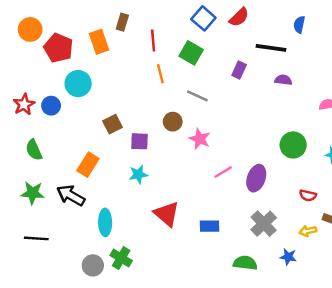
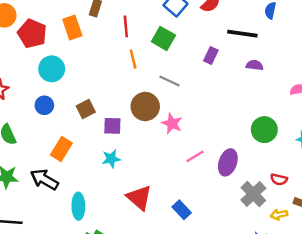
blue circle: (51, 106) -> (44, 105), moved
brown circle: (173, 122) -> (145, 107), size x1.5
gray cross: (264, 224) -> (253, 194), moved
blue rectangle: (210, 226) -> (182, 210), turned 48

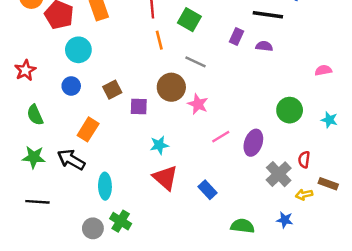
purple semicircle: (255, 65) -> (264, 46), moved
cyan star: (111, 159) -> (159, 145), moved
red semicircle: (279, 179) -> (304, 160), turned 84

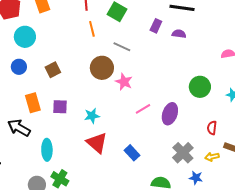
purple square: (139, 106) -> (60, 107), moved
orange rectangle: (88, 129) -> (33, 103), turned -48
gray cross: (279, 174) -> (183, 153), moved

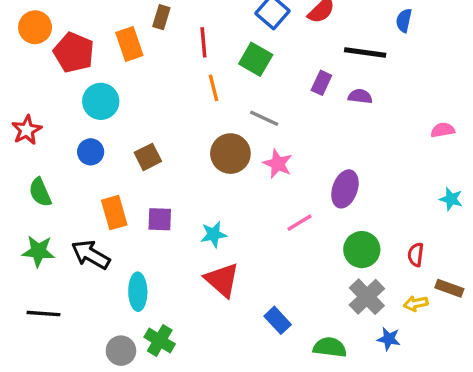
pink star: (124, 82) -> (278, 164), moved
green circle: (200, 87) -> (362, 250), moved
purple ellipse: (170, 114) -> (345, 189), moved
blue rectangle: (132, 153) -> (278, 320), moved

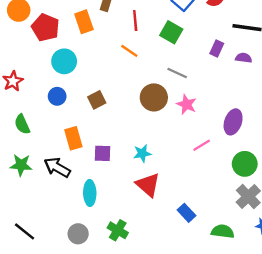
orange line: (214, 88) -> (129, 51), moved, turned -42
purple square: (160, 219) -> (103, 153), moved
black line: (43, 314) -> (25, 231), moved, turned 35
green cross: (160, 341) -> (118, 230), moved

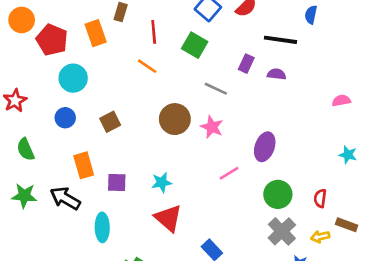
gray line: (177, 73) -> (216, 89), moved

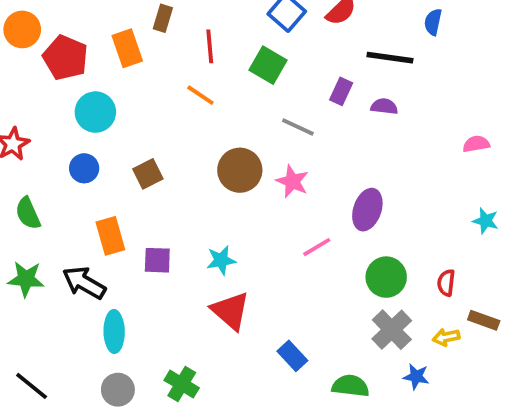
cyan ellipse: (102, 227) -> (114, 332), moved

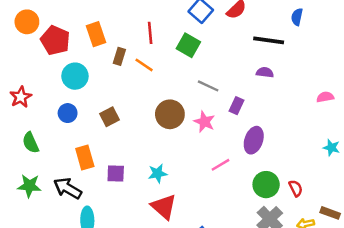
brown rectangle: (163, 18) -> (119, 56), moved
purple rectangle: (341, 91) -> (236, 106), moved
red semicircle: (446, 283) -> (296, 188), moved, turned 147

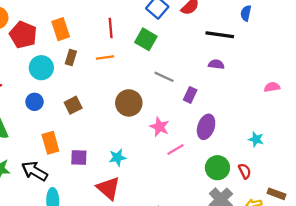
brown rectangle: (119, 56) -> (71, 57), moved
orange line: (144, 65) -> (105, 57), turned -42
pink star: (204, 122) -> (159, 127), moved
cyan star: (331, 148) -> (256, 139), moved
red triangle: (164, 207) -> (108, 188), moved

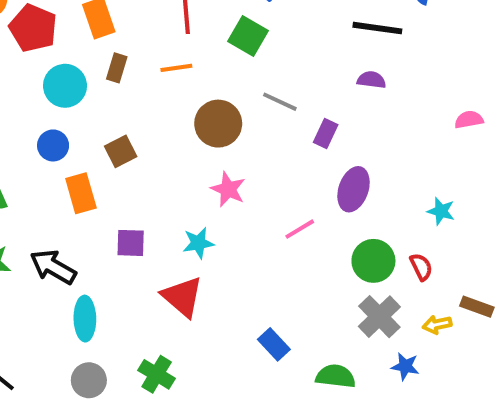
brown circle: (129, 103) -> (218, 124), moved
pink star: (159, 127) -> (228, 189), moved
orange rectangle: (50, 143) -> (81, 193), moved

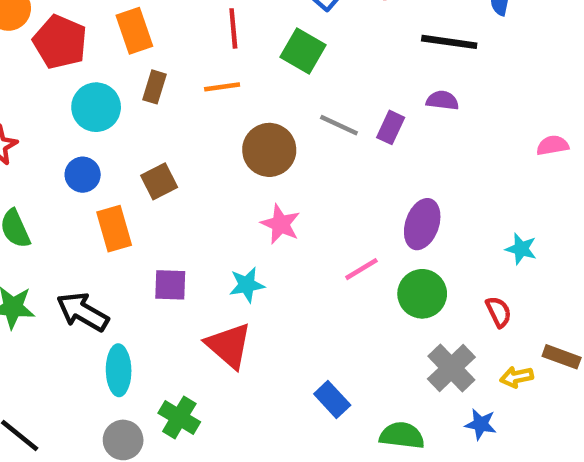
purple rectangle: (326, 134) -> (391, 127), moved
green circle: (373, 261) -> (422, 294), moved
green cross: (157, 374) -> (179, 417), moved

